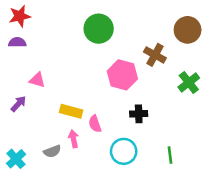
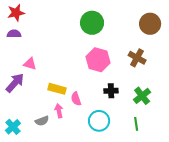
green circle: (99, 29) -> (92, 23), moved
brown cross: (155, 55) -> (137, 58), moved
green cross: (189, 82) -> (142, 96), moved
purple arrow: (18, 104) -> (15, 83), size x1.5

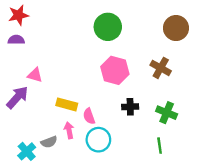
green cross: (142, 96) -> (167, 113), turned -30
cyan circle: (99, 121) -> (98, 140), moved
cyan cross: (13, 127) -> (27, 151), moved

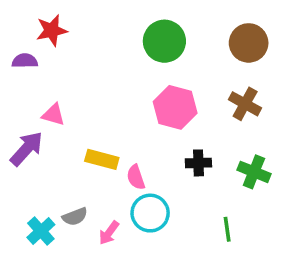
red star: (18, 15) -> (52, 30), moved
brown circle: (176, 28) -> (249, 43), moved
pink arrow: (69, 130) -> (109, 233), moved, turned -133
green line: (160, 146) -> (227, 229), moved

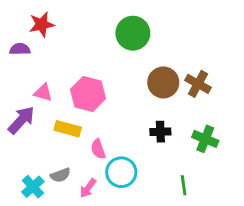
brown circle: (249, 43) -> (163, 82), moved
pink hexagon: (175, 107) -> (88, 94), moved
yellow rectangle: (102, 159) -> (68, 129), moved
pink semicircle: (136, 177) -> (98, 149), moved

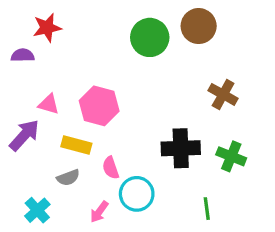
brown circle: (163, 82) -> (199, 26), moved
black cross: (160, 132) -> (181, 148), size x1.6
gray semicircle: (60, 175) -> (68, 178), moved

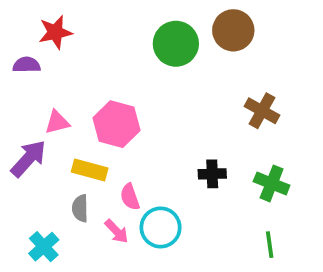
pink triangle: (49, 104) -> (57, 122), turned -30
black cross: (181, 148) -> (212, 174), size x0.6
gray semicircle: (68, 178) -> (80, 208), turned 110
green line: (207, 209) -> (270, 245), moved
pink arrow: (99, 212) -> (117, 231), moved, turned -80

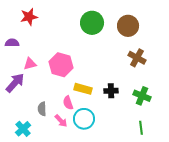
brown circle: (233, 30) -> (128, 26), moved
purple semicircle: (27, 65) -> (12, 43), moved
yellow rectangle: (90, 170) -> (83, 89), moved

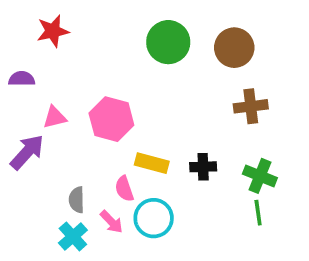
brown cross: (137, 58) -> (251, 106), turned -36
green line: (141, 128) -> (258, 213), moved
cyan cross: (23, 129) -> (73, 236), moved

